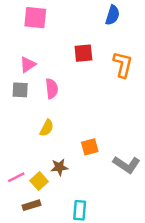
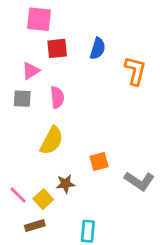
blue semicircle: (113, 15) -> (98, 48), moved
red square: (83, 53) -> (57, 48), moved
yellow semicircle: (47, 128) -> (52, 141), size x1.5
pink line: (16, 177) -> (18, 195), turned 72

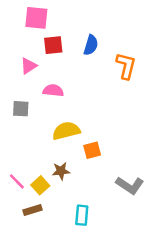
pink semicircle: (57, 97) -> (53, 91), turned -78
gray square: (22, 99) -> (21, 109), moved
yellow semicircle: (52, 141) -> (66, 131), moved, turned -132
gray L-shape: (139, 181) -> (130, 185), moved

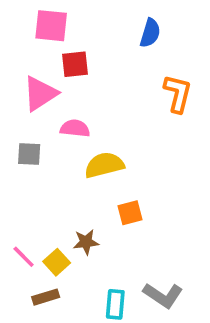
blue semicircle: (91, 45) -> (150, 33), moved
pink triangle: (29, 66) -> (40, 94), size x1.5
yellow semicircle: (66, 131) -> (104, 165), moved
gray L-shape: (130, 185) -> (163, 295), moved

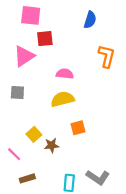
pink semicircle: (75, 128) -> (65, 74), moved
yellow square: (57, 262) -> (34, 134), moved

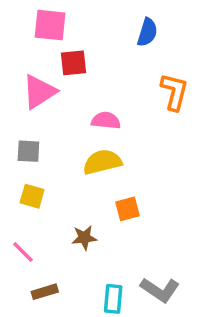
yellow square: (34, 134) -> (32, 196), moved, turned -32

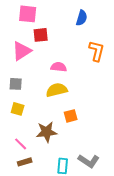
brown star: (84, 238) -> (47, 132), size x1.5
pink line: (23, 252) -> (21, 144), moved

